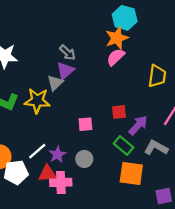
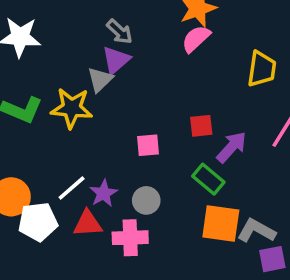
gray L-shape: (156, 148) -> (256, 231), moved
pink cross: (61, 182) -> (130, 238), moved

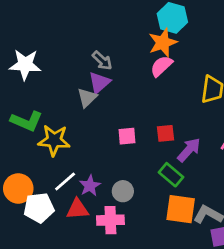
yellow star: (72, 108) -> (54, 140), moved
pink square: (148, 145) -> (127, 136), moved

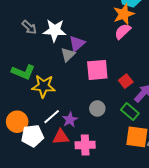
gray arrow: (102, 60) -> (29, 27), moved
white star: (25, 65) -> (55, 30), moved
red square: (165, 133) -> (126, 81), turned -32
pink square: (127, 136) -> (97, 70), moved, size x1.6
gray circle: (123, 191) -> (97, 108), moved

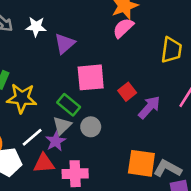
white star: (55, 30) -> (36, 27), size x0.7
gray triangle: (68, 55) -> (62, 126), moved
green rectangle: (130, 112) -> (69, 105), moved

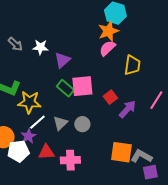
yellow trapezoid: (171, 50) -> (132, 65), moved
green rectangle: (69, 105) -> (65, 88), moved
white line: (32, 137) -> (37, 122), moved
purple star: (56, 141) -> (28, 136), moved

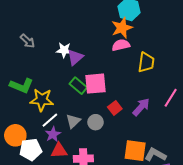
white star: (40, 47) -> (64, 50), moved
pink semicircle: (107, 48) -> (121, 45), turned 30
red square: (110, 97) -> (115, 108), moved
purple star: (28, 136) -> (53, 134), moved

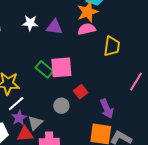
white star: (64, 50) -> (30, 23), moved
purple triangle: (75, 57) -> (54, 27), moved, turned 48
purple arrow: (141, 107) -> (107, 109), moved, turned 114
gray triangle: (73, 121) -> (35, 123), moved

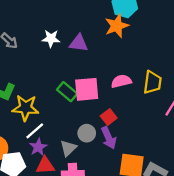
pink semicircle: (87, 29) -> (121, 81), moved
yellow trapezoid: (112, 46) -> (153, 82), moved
purple arrow: (107, 109) -> (109, 138), moved
gray triangle: (35, 123) -> (68, 148), moved

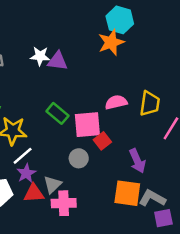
purple triangle: (79, 43) -> (57, 61), moved
pink square: (87, 89) -> (87, 125), moved
purple arrow: (109, 138) -> (137, 161), moved
gray triangle: (68, 148) -> (53, 184), moved

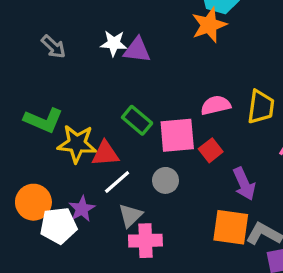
red square: (102, 141) -> (211, 150), moved
white line: (23, 156) -> (117, 182), moved
purple star: (26, 173) -> (82, 209), moved
red triangle: (34, 193) -> (105, 154), moved

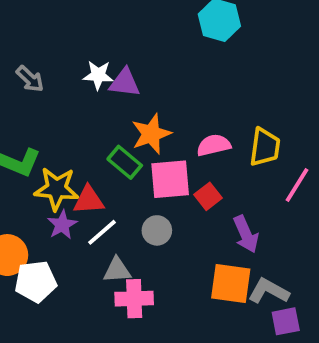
orange star: (209, 25) -> (151, 134), moved
purple star: (82, 209) -> (62, 225), moved
gray triangle: (130, 216) -> (117, 270), turned 40

